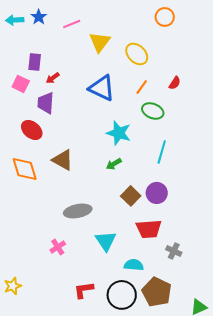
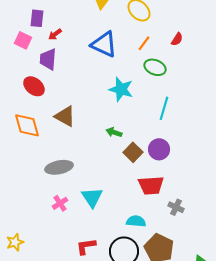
green arrow: (114, 164) -> (114, 132), moved, turned 49
gray ellipse: (78, 211) -> (59, 167), moved
cyan triangle: (106, 241) -> (92, 197), moved

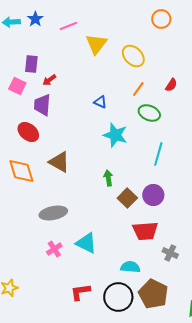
blue triangle: (104, 44) -> (100, 102), moved, size x0.5
green arrow: (114, 132) -> (108, 178), turned 63
cyan triangle: (92, 197) -> (86, 243), turned -30

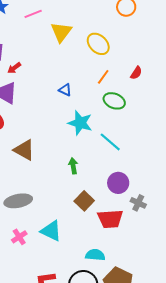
cyan line: (158, 154) -> (110, 142), moved, turned -65
brown square: (127, 198) -> (84, 201), moved
gray cross: (170, 253) -> (138, 203), moved

